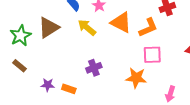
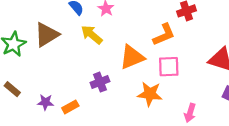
orange triangle: (121, 22) -> (132, 57), moved, turned -50
brown rectangle: (19, 66) -> (12, 89), moved
orange rectangle: (69, 89) -> (70, 107), turned -48

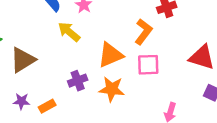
brown triangle: (47, 35) -> (23, 60), moved
orange L-shape: (164, 35) -> (143, 32), turned -30
orange star: (150, 94) -> (112, 89), moved

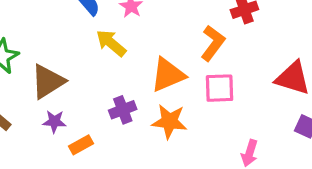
purple star: (21, 101) -> (54, 121), moved

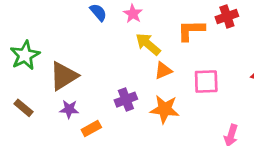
yellow arrow: (111, 43) -> (148, 44), moved
orange L-shape: (213, 43) -> (191, 30), moved, turned -128
orange triangle: (168, 75) -> (163, 70), size x0.6

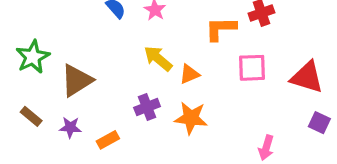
yellow arrow: (148, 44) -> (158, 58), moved
pink square: (206, 82) -> (252, 68), moved
purple star: (69, 109) -> (70, 127), moved

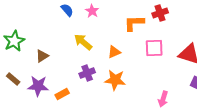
yellow arrow: (158, 58) -> (83, 42), moved
brown triangle: (77, 80) -> (42, 56), size x0.6
purple star: (70, 127) -> (38, 86), size x1.5

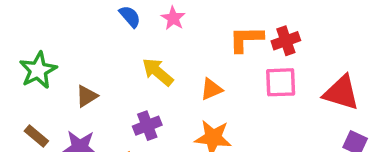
red cross: (160, 13) -> (286, 41), moved
purple cross: (87, 73) -> (147, 126), moved

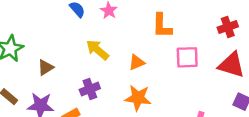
orange L-shape: (246, 39) -> (162, 26), turned -88
red cross: (286, 41) -> (228, 27), moved

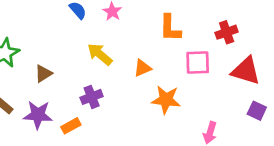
red cross: (228, 27) -> (227, 32), moved
orange star: (138, 98) -> (166, 100), moved

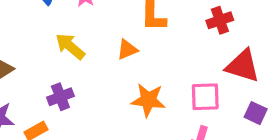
pink square: (198, 63) -> (205, 97), moved
orange triangle: (143, 68) -> (127, 50), moved

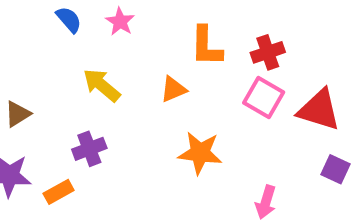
red cross: (220, 20) -> (268, 52), moved
pink square: (205, 97) -> (264, 98), moved, turned 32

